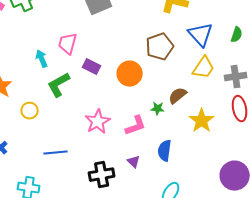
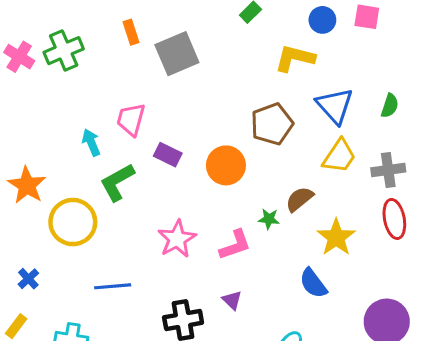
yellow circle: (30, 111) -> (73, 222), size x1.8
blue semicircle: (165, 151) -> (313, 283), moved, turned -45

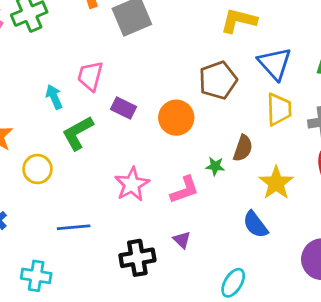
yellow trapezoid: (339, 156) -> (279, 109), turned -36
brown semicircle: (299, 199) -> (243, 148), turned 148
yellow circle: (73, 222) -> (37, 169), size x0.7

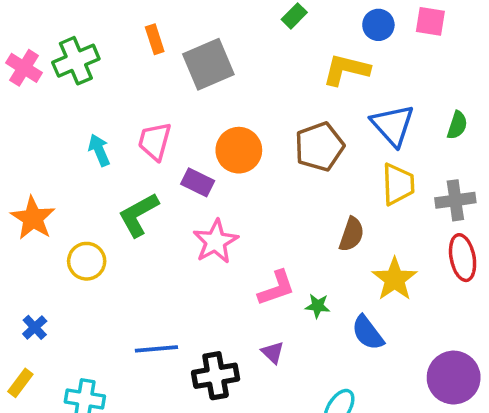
cyan arrow: (54, 97) -> (99, 150), moved
orange circle: (176, 118) -> (239, 150), moved
green star: (215, 166) -> (318, 306), moved
pink star: (132, 184) -> (216, 241), moved
blue line: (74, 227) -> (156, 349), moved

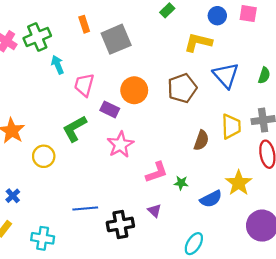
cyan arrow: (99, 150) -> (58, 65), moved
yellow trapezoid: (398, 184) -> (231, 126), moved
yellow star: (395, 279) -> (239, 183), moved
blue semicircle: (368, 333) -> (211, 199), turned -80

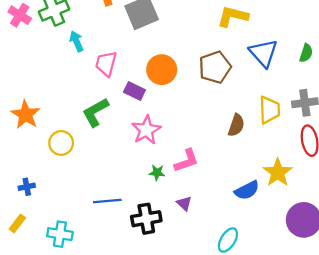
green star: (181, 183) -> (157, 173), moved
blue cross: (13, 196) -> (27, 187), turned 32

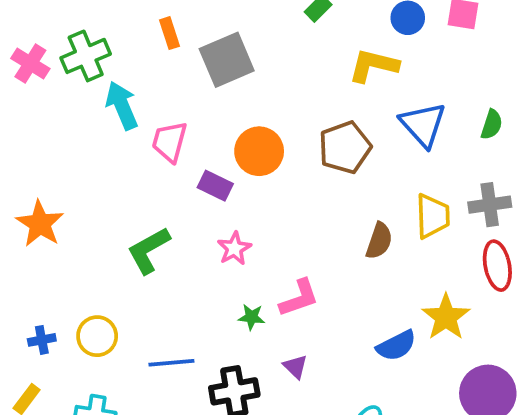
cyan arrow: (76, 41) -> (122, 105), size x1.4
green L-shape: (95, 112) -> (149, 250), moved
pink star: (146, 130) -> (234, 248), size x0.7
yellow circle: (61, 143) -> (97, 336), moved

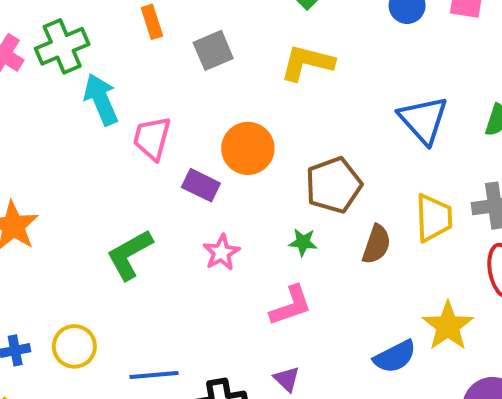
gray square: (227, 60) -> (213, 50), size x0.7
yellow L-shape: (373, 65) -> (307, 63), moved
brown pentagon: (345, 147) -> (334, 185), moved
green star: (251, 317) -> (303, 242), moved

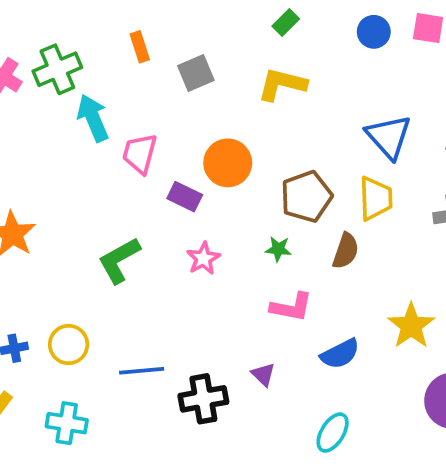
yellow trapezoid: (434, 218) -> (376, 198), moved
pink L-shape: (291, 306) -> (291, 307), moved, turned 30
blue semicircle: (395, 357) -> (340, 354), moved

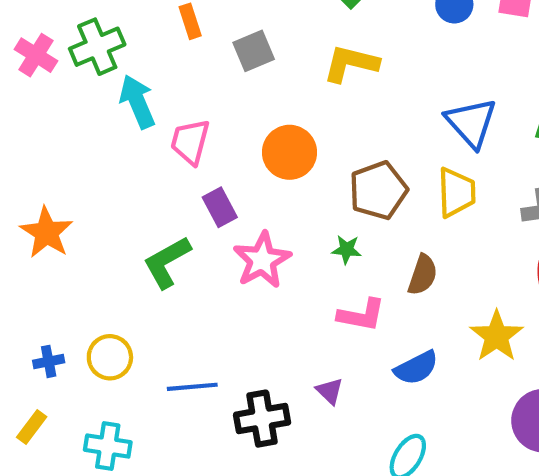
purple rectangle: (185, 197) -> (220, 207), moved, turned 36
brown semicircle: (346, 251) -> (423, 275), moved
pink star: (203, 258) -> (262, 260), size x1.5

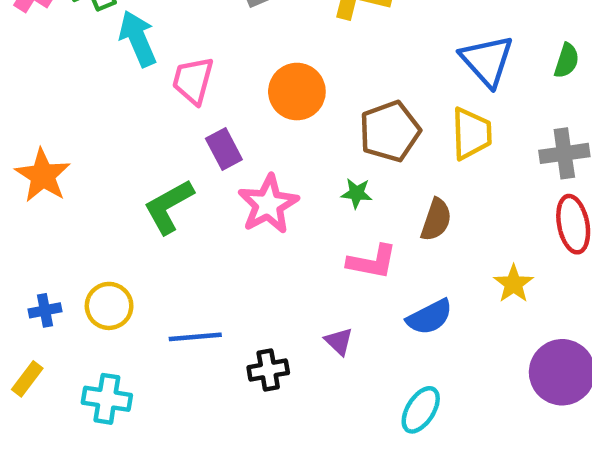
yellow star: (497, 336) -> (514, 284), size x0.7
black cross: (262, 419) -> (268, 370), size x0.7

